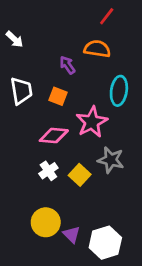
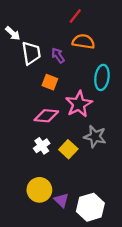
red line: (107, 16) -> (75, 16), moved
white trapezoid: (21, 91) -> (31, 53), moved

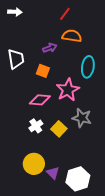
white arrow: (13, 33) -> (15, 12), moved, turned -40
white trapezoid: (31, 53) -> (16, 59), moved
purple arrow: (58, 55) -> (50, 48), turned 104

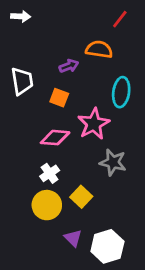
red line: (65, 14) -> (120, 19), moved
yellow square: (59, 129) -> (81, 197), moved
yellow circle: (34, 164) -> (47, 205), moved

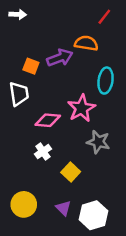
purple arrow: (69, 66) -> (60, 58), size x1.5
white trapezoid: (22, 81) -> (19, 94), moved
orange square: (59, 98) -> (31, 66), moved
yellow circle: (47, 205) -> (24, 204), moved

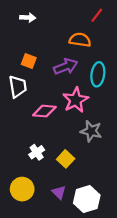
white arrow: (18, 14) -> (28, 18), moved
purple arrow: (60, 58) -> (66, 67), moved
white cross: (43, 152) -> (37, 152), moved

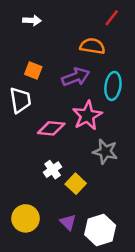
white cross: (37, 152) -> (53, 170), moved

